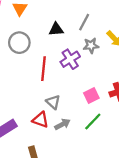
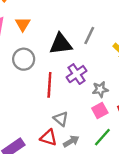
black triangle: (56, 29) -> (61, 44), size x1.5
gray star: (91, 46) -> (100, 89), moved

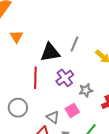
gray circle: (24, 59) -> (18, 108), moved
red line: (49, 85) -> (35, 78), moved
pink square: (100, 110) -> (72, 110), moved

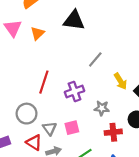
black triangle: (50, 52) -> (74, 20), moved
gray star: (86, 90) -> (102, 108), moved
gray circle: (18, 108) -> (27, 114), moved

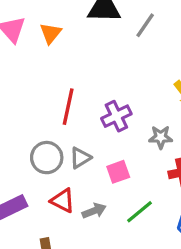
gray line: (95, 59) -> (145, 25), moved
gray triangle: (50, 128) -> (80, 158), moved, turned 40

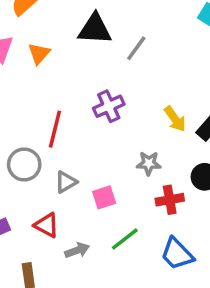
purple cross: (116, 116) -> (109, 106), moved
gray circle: (47, 158) -> (24, 165), moved
gray arrow: (94, 211) -> (77, 250), moved

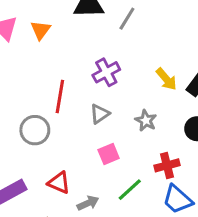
gray star: (149, 163) -> (146, 120), turned 30
gray triangle: (66, 182) -> (100, 114), moved
red cross: (170, 200) -> (167, 165), moved

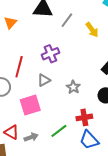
yellow arrow: (166, 79) -> (92, 30), moved
pink square: (109, 154) -> (30, 105), moved, size x1.5
red triangle: (59, 183) -> (12, 132), moved

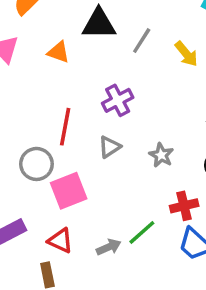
orange triangle: (10, 23) -> (58, 52), moved, turned -48
pink square: (30, 105) -> (69, 191), moved
gray arrow: (31, 137) -> (109, 247), moved

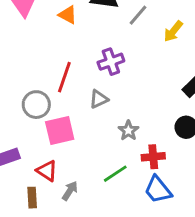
yellow arrow: (186, 54) -> (173, 31), turned 70
gray star: (161, 155) -> (128, 131), moved
gray arrow: (109, 247) -> (70, 191), moved, turned -42

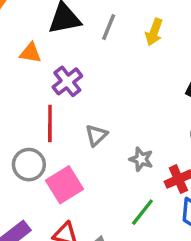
purple cross: (111, 62) -> (67, 81), moved

